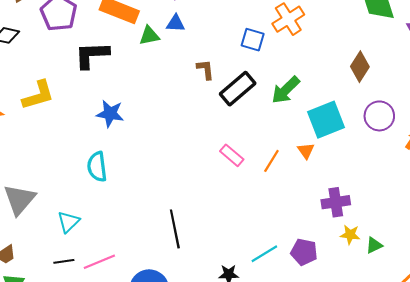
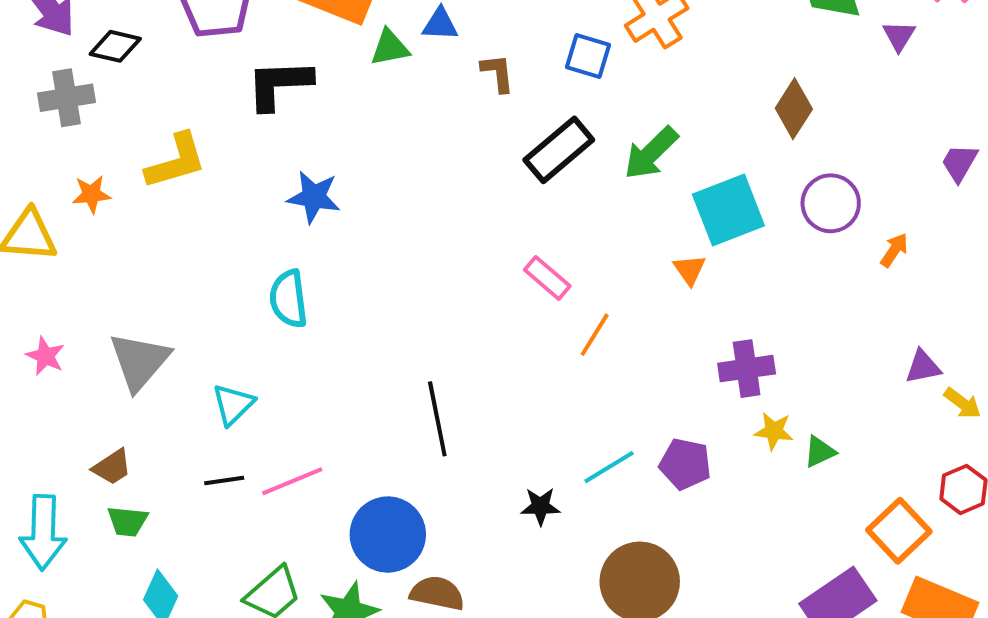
brown L-shape: (205, 70) -> (498, 73), moved
orange line: (271, 161) -> (595, 335), moved

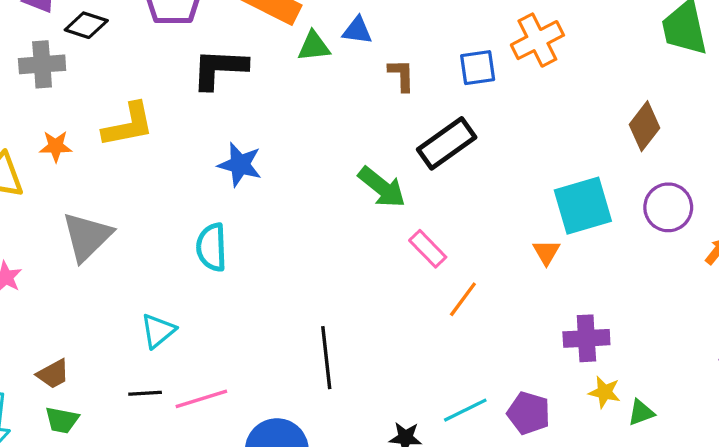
blue square: (588, 56) -> (478, 68), turned -30
green arrow: (651, 153) -> (382, 187), moved, turned -102
gray triangle: (139, 361) -> (87, 237), moved

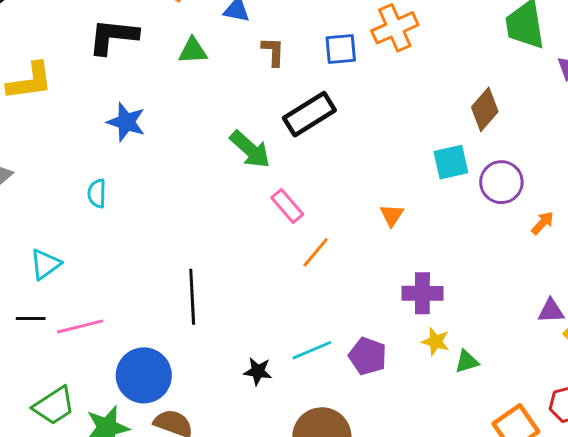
green triangle: (314, 46) -> (193, 51), moved
cyan square: (583, 206) -> (451, 162), moved, size x0.7
cyan semicircle: (212, 247) -> (97, 193), size x0.7

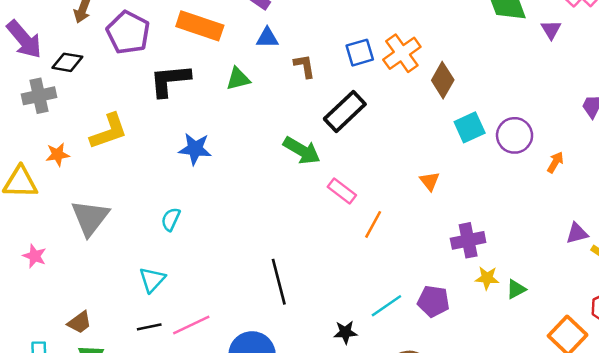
orange cross: (395, 28) -> (402, 53), moved
brown diamond: (485, 109) -> (443, 80), moved
cyan semicircle: (97, 193) -> (171, 219), moved, turned 35

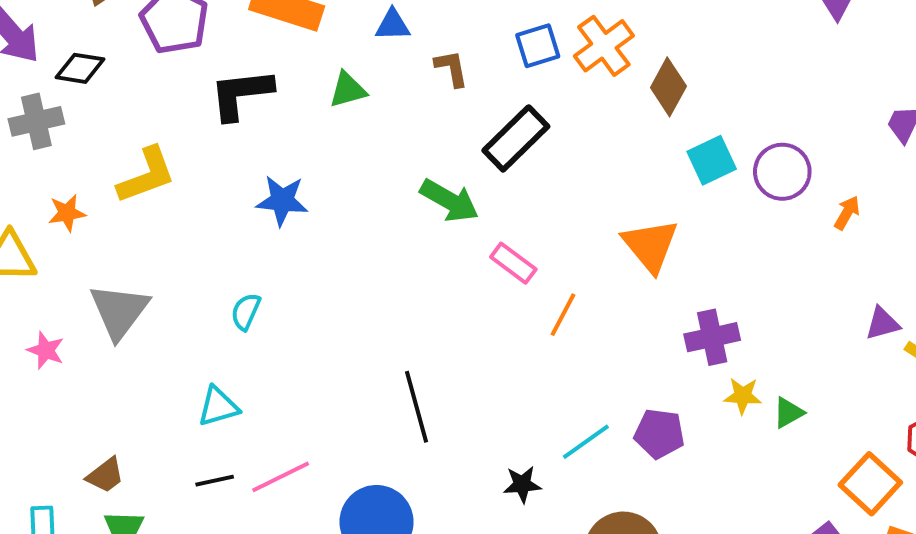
orange triangle: (430, 181) -> (650, 245), size x1.8
pink star: (35, 256) -> (46, 350), moved
cyan triangle: (152, 280) -> (218, 407), turned 32

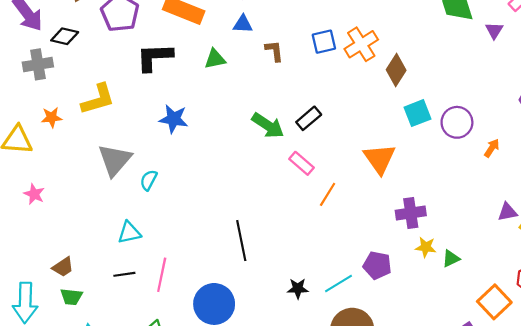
black rectangle: (516, 138) -> (309, 118), moved, size x0.7
gray triangle: (119, 311) -> (115, 160), moved
cyan line: (586, 442) -> (339, 284), moved
pink line: (281, 477) -> (162, 275), turned -56

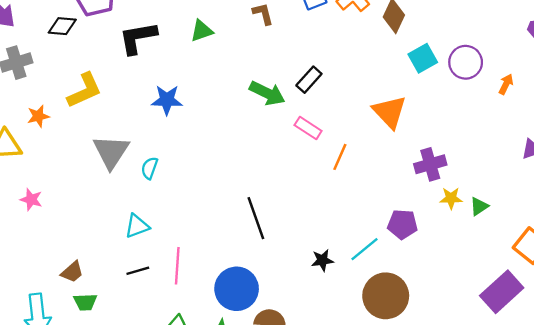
black diamond: (65, 36) -> (62, 26), moved

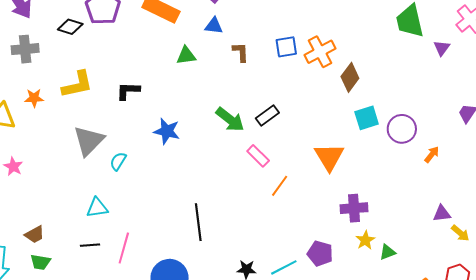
black L-shape: (138, 38) -> (128, 91), moved, size x0.7
blue star: (167, 100) -> (167, 131), moved
yellow star: (451, 198) -> (365, 240), turned 30

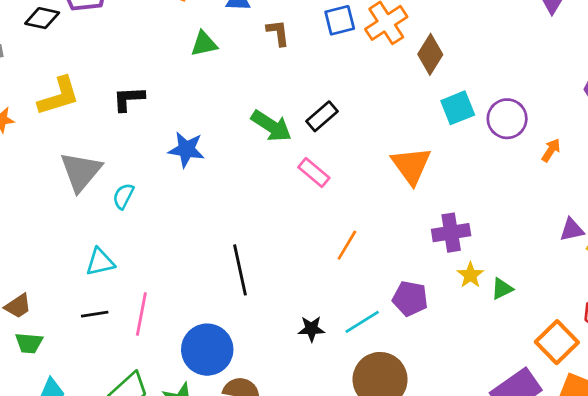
orange line: (280, 186) -> (347, 245), moved

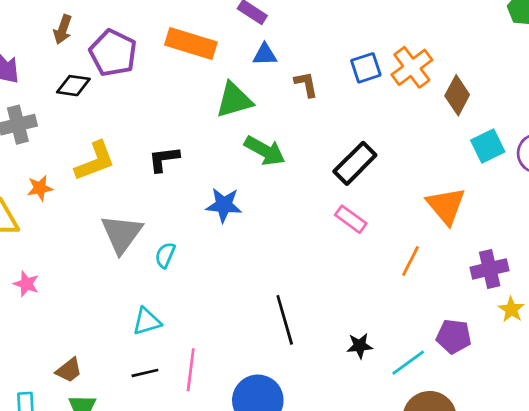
green triangle: (204, 44) -> (234, 100), size x1.4
black rectangle: (322, 116) -> (355, 163), size x1.4
green arrow: (271, 126) -> (265, 151), moved
orange line: (347, 245) -> (411, 261), moved
black star: (311, 329) -> (360, 346), moved

